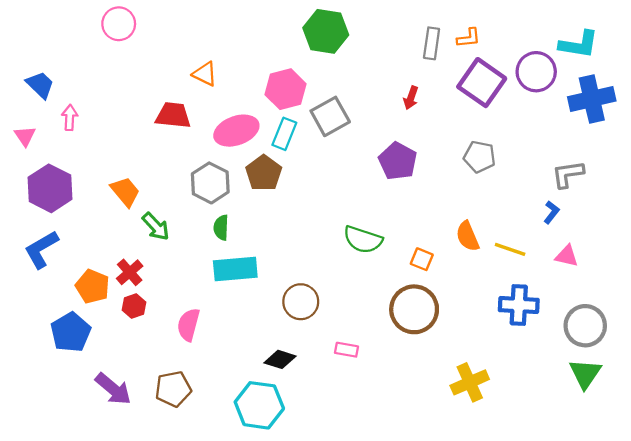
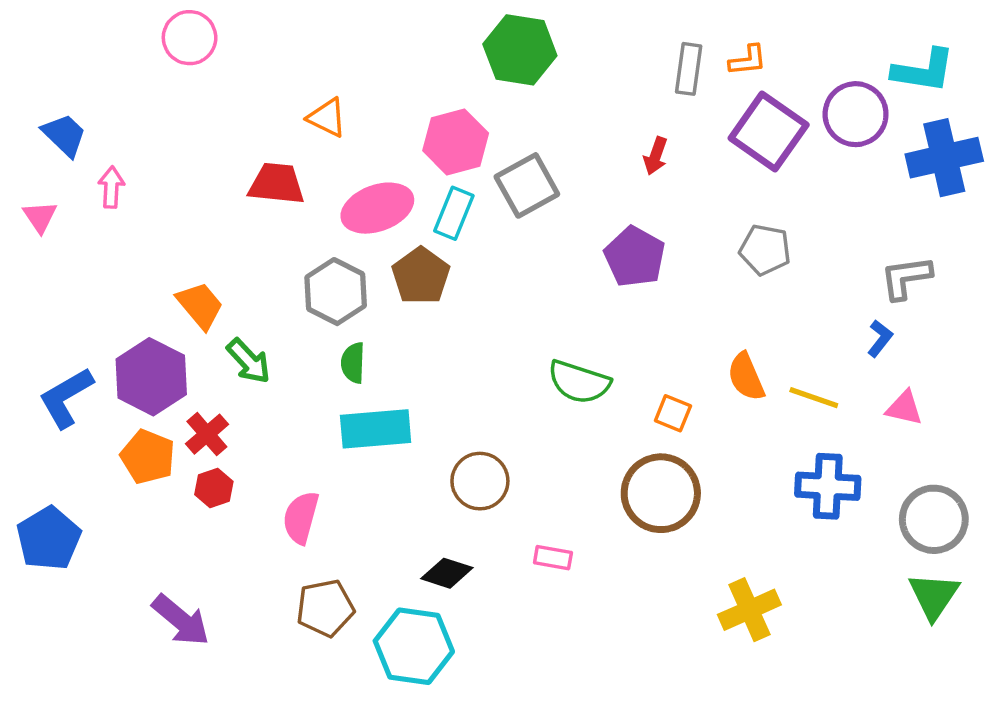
purple hexagon: (50, 188) -> (151, 377), moved
blue pentagon: (71, 332) -> (49, 538), moved
brown pentagon: (173, 389) -> (325, 608), moved

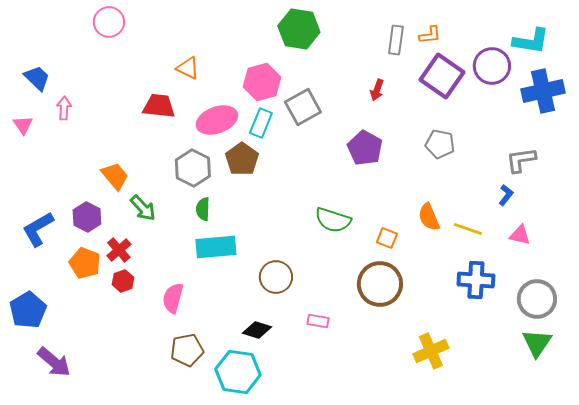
purple hexagon: (151, 377) -> (87, 217), size x0.7
purple arrow: (181, 620) -> (54, 362), moved

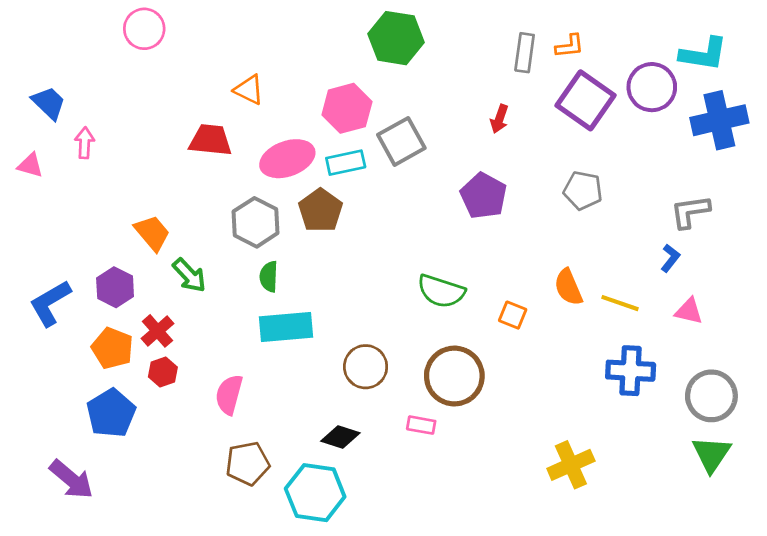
cyan rectangle: (261, 123) -> (346, 163), turned 56
pink triangle: (23, 125) -> (30, 165), turned -40
brown circle: (380, 284) -> (454, 376), moved
blue pentagon: (28, 310) -> (111, 413), moved

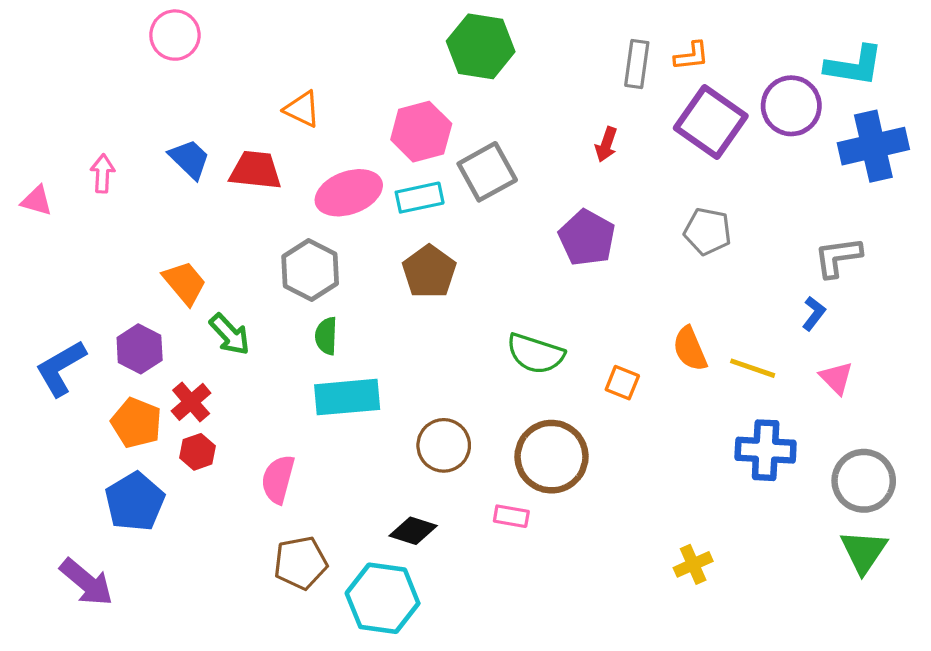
blue trapezoid: (49, 103) -> (189, 159), moved
brown pentagon: (320, 210) -> (429, 272), moved
pink triangle: (689, 311) -> (836, 378), turned 32
yellow cross: (571, 465) -> (693, 564), size x0.7

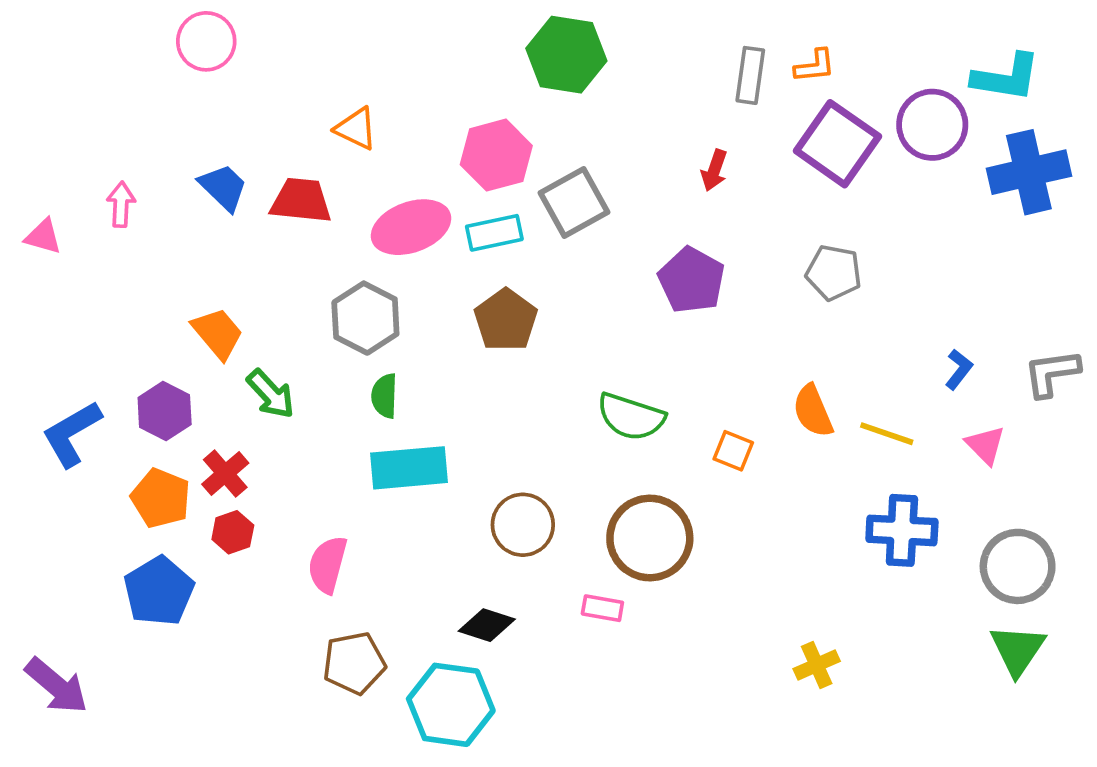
gray L-shape: (838, 257) -> (1052, 373), moved
purple arrow: (86, 582) -> (56, 686), moved

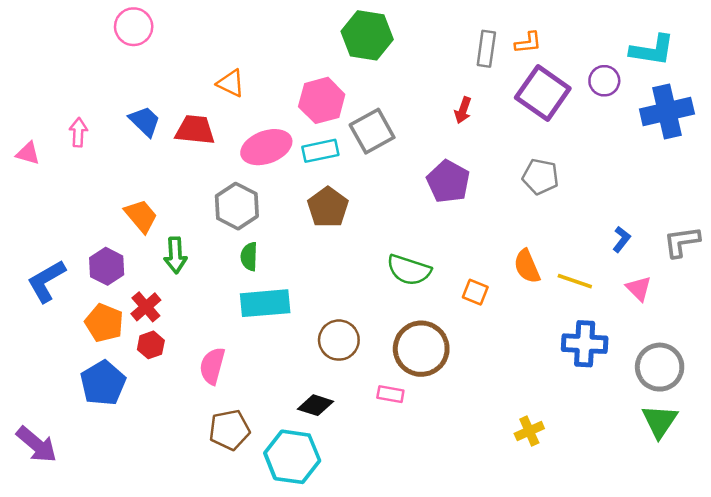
purple circle: (932, 125) -> (604, 81), size x0.7
green arrow: (271, 394) -> (175, 255), turned 40

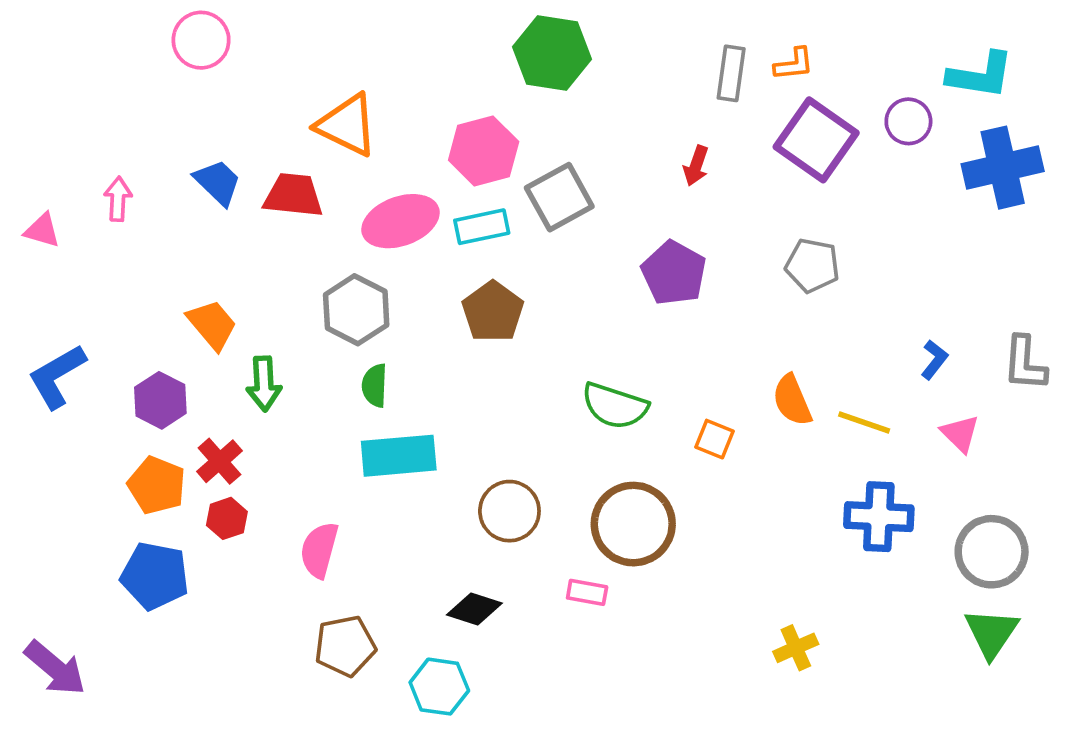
orange triangle: (231, 83) -> (347, 125), size x1.5
gray L-shape: (682, 242) -> (1025, 363), turned -78
blue L-shape: (46, 281) -> (57, 376), moved
blue pentagon: (103, 383) -> (155, 576), turned -30
cyan hexagon: (292, 457) -> (439, 687), size x0.7

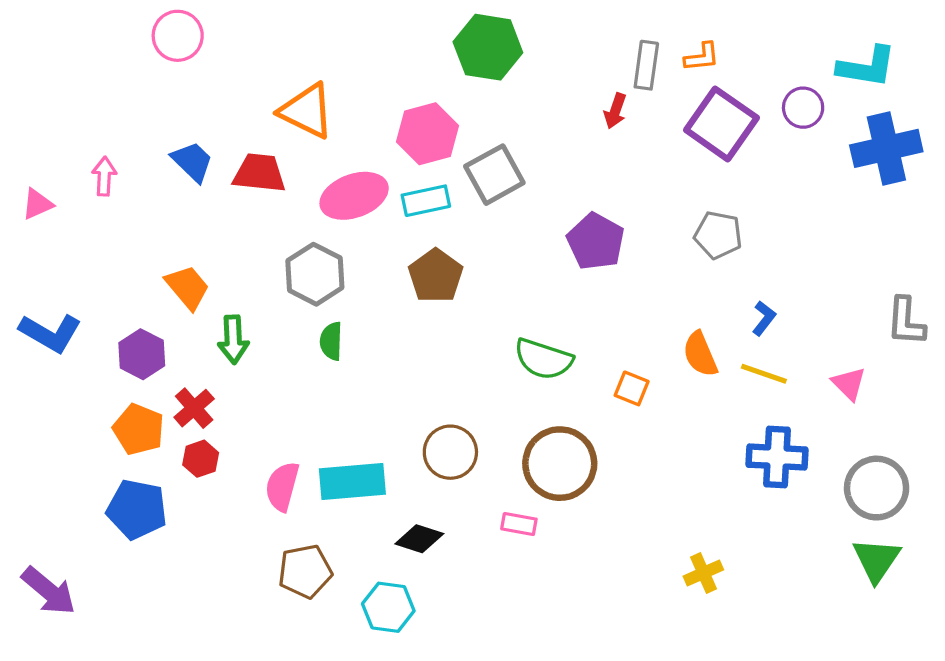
red arrow: (696, 166) -> (615, 111), moved
pink triangle: (42, 230) -> (37, 204), turned -40
blue L-shape: (934, 360) -> (764, 318), moved
blue L-shape: (57, 376) -> (50, 333), turned -120
cyan rectangle: (399, 456) -> (352, 482), moved

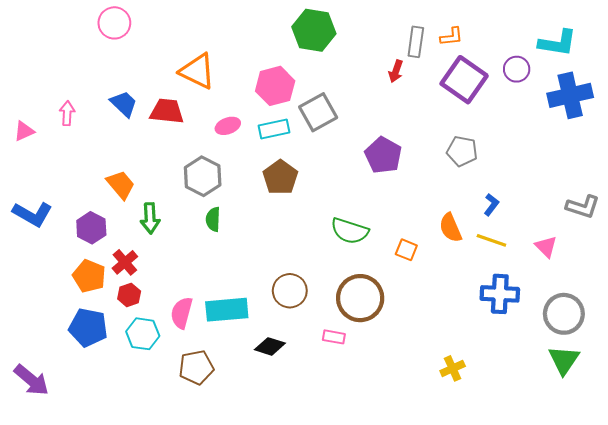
pink ellipse: (354, 196) -> (228, 126), size x0.6
gray L-shape: (906, 322) -> (583, 207), turned -76
cyan hexagon: (388, 607) -> (143, 334), moved

